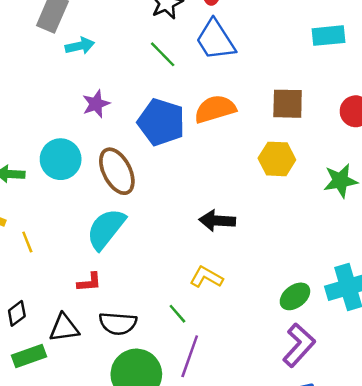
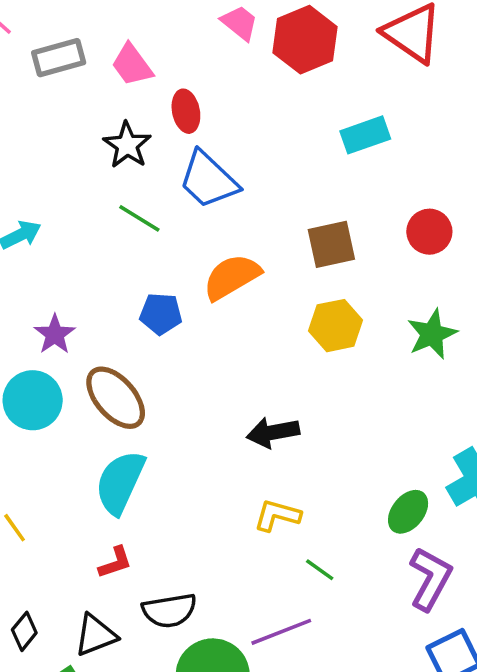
purple star: (96, 104) -> (55, 334), moved
blue pentagon: (161, 122) -> (161, 314), size x0.6
green line: (177, 314) -> (320, 570), moved
purple line: (190, 356) -> (281, 632), turned 63

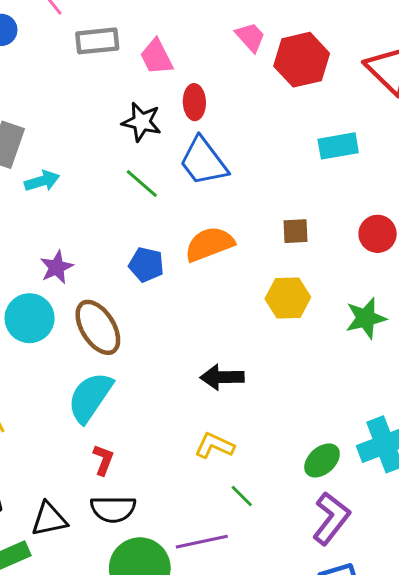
black star: (127, 145) -> (142, 122), turned -30
brown square: (331, 244) -> (295, 231), size x0.7
red L-shape: (115, 562) -> (103, 460), moved, turned -60

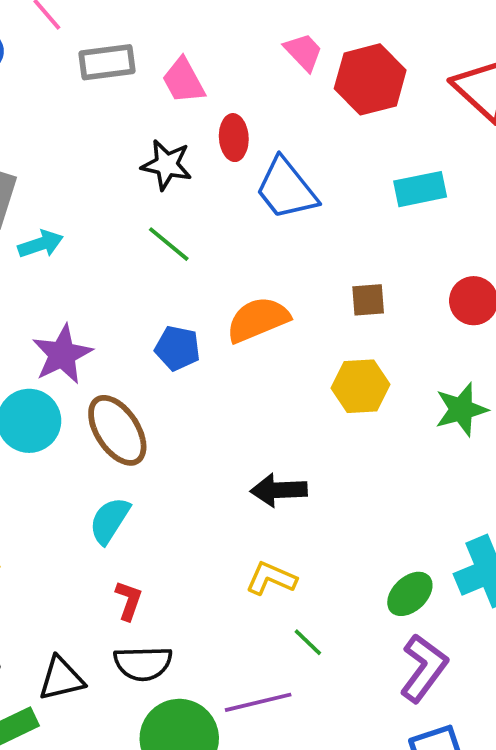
blue trapezoid: (203, 161) -> (286, 189), moved
purple star: (57, 267) -> (62, 354), size x1.4
cyan semicircle: (90, 397) -> (110, 520), size x0.7

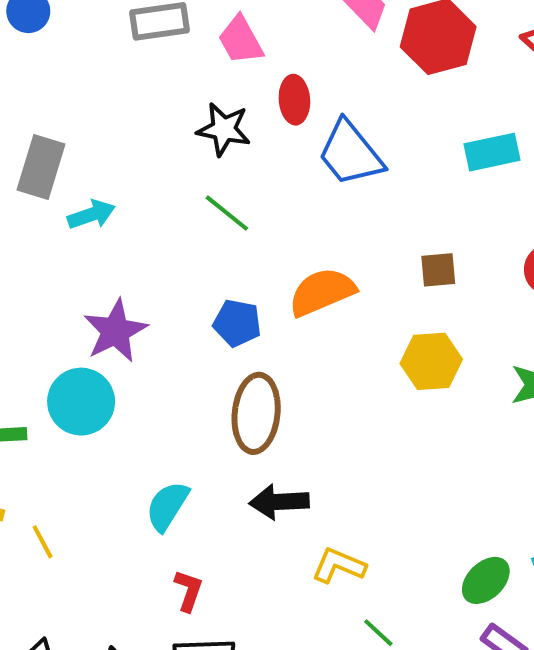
brown ellipse: (117, 430) -> (256, 413), moved, turned 40
black arrow: (279, 490) -> (279, 502), moved

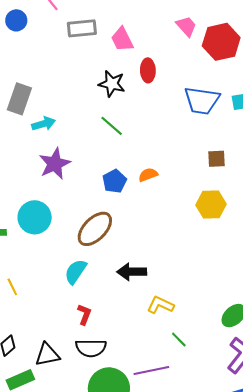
blue trapezoid: (350, 153) -> (202, 101), moved, turned -45
orange semicircle: (322, 292) -> (148, 175), moved, size x0.6
blue pentagon: (237, 323) -> (114, 181), turned 30
purple star: (115, 331) -> (55, 164), moved
brown ellipse: (256, 413) -> (95, 229), moved, turned 36

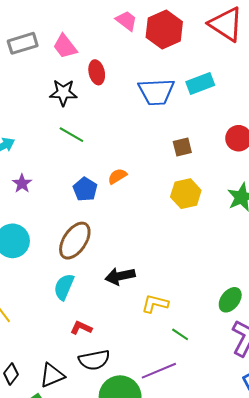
purple star: (55, 164) -> (22, 183), size x0.6
red L-shape: (84, 314) -> (81, 328), turned -75

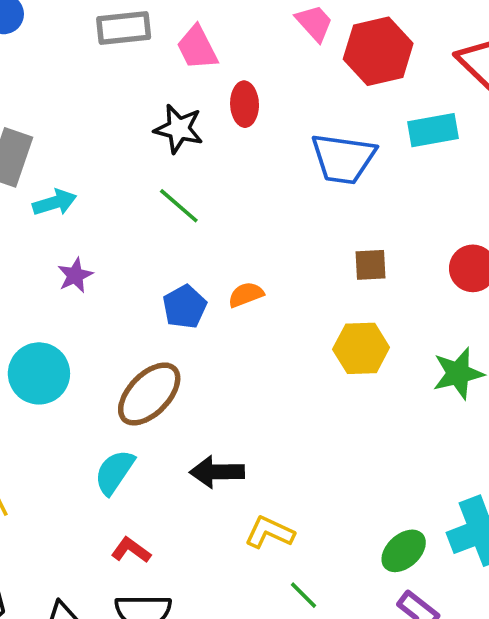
cyan rectangle: (200, 83) -> (433, 130), moved

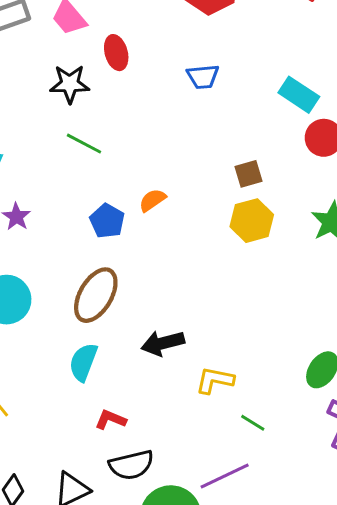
cyan rectangle: (433, 130) -> (299, 95), moved, turned 57
blue trapezoid: (343, 159) -> (203, 77), size x0.6
brown square: (371, 265) -> (248, 174), moved

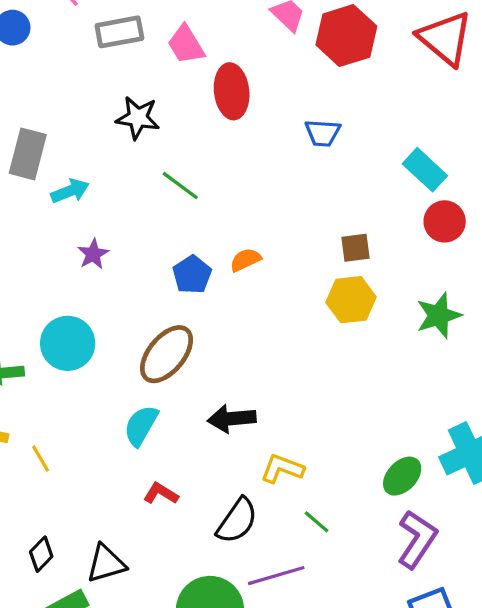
red ellipse: (116, 53) -> (232, 91), size x1.4
black star: (70, 84) -> (138, 118), moved
black semicircle: (131, 465) -> (237, 521), moved, turned -51

